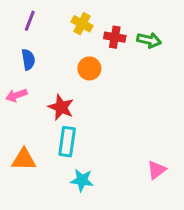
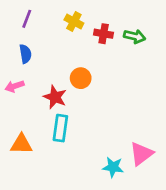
orange circle: (89, 68) -> (81, 78), moved
pink triangle: (157, 170) -> (141, 154), size x1.4
cyan star: (82, 180) -> (113, 167), moved

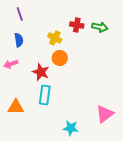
purple line: (27, 19) -> (20, 14), turned -40
yellow cross: (74, 22) -> (55, 38), moved
cyan star: (113, 167) -> (71, 128), moved

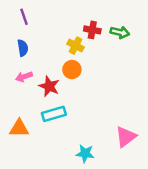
yellow cross: (55, 38) -> (76, 46), moved
pink arrow: (11, 64) -> (24, 77), moved
cyan rectangle: (45, 95) -> (54, 114), turned 66

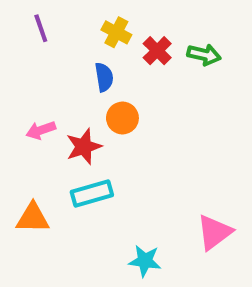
red cross: (92, 30) -> (157, 51), turned 35
yellow cross: (76, 46) -> (116, 32), moved
blue semicircle: (23, 48) -> (104, 77), moved
red star: (49, 86) -> (84, 147), turned 30

